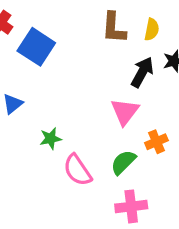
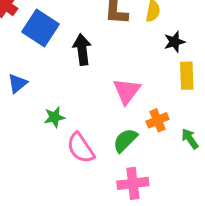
black arrow: (142, 72) -> (82, 49), moved, turned -36

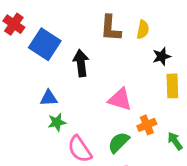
blue triangle: (17, 83) -> (49, 98), moved, turned 36
pink triangle: (127, 91) -> (120, 99), turned -50

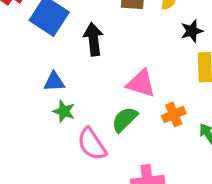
green star: (57, 122) -> (64, 111), turned 30
green semicircle: (119, 142) -> (125, 119), moved

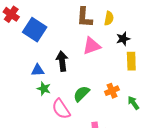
black arrow: (93, 39) -> (62, 61), moved
pink triangle: (141, 83) -> (92, 46), moved, turned -36

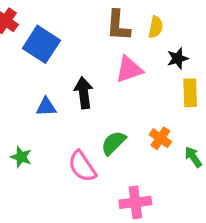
green star: (44, 89) -> (21, 157), moved
orange cross: (112, 91) -> (160, 138), turned -32

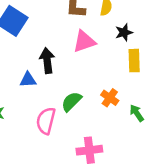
blue triangle: (46, 107) -> (28, 80), moved
pink semicircle: (82, 166) -> (46, 121), turned 48

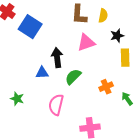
orange cross: (110, 98) -> (106, 87), turned 32
green semicircle: (71, 102) -> (73, 77), moved

